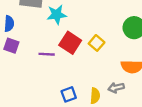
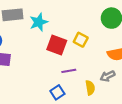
purple line: (47, 54) -> (69, 71), moved
blue square: (69, 94) -> (57, 92), moved

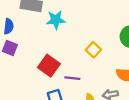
red square: (57, 45) -> (49, 66), moved

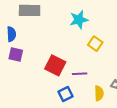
cyan star: (56, 20) -> (79, 20), moved

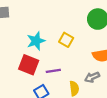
cyan star: (79, 20) -> (36, 41), moved

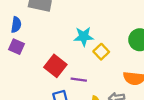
cyan star: (36, 41) -> (84, 36), moved

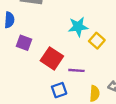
purple square: (17, 47) -> (24, 43), moved

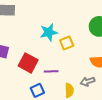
yellow square: (97, 41) -> (67, 43), turned 32

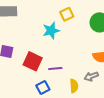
yellow square: (67, 43) -> (67, 14), moved

